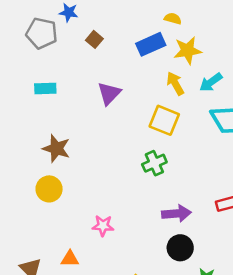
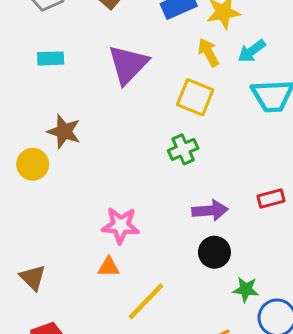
purple triangle: (109, 93) -> (128, 64), size x1.4
yellow circle: (49, 189) -> (33, 164), moved
pink star: (103, 226) -> (121, 225), size x1.4
orange triangle: (70, 259) -> (109, 267), moved

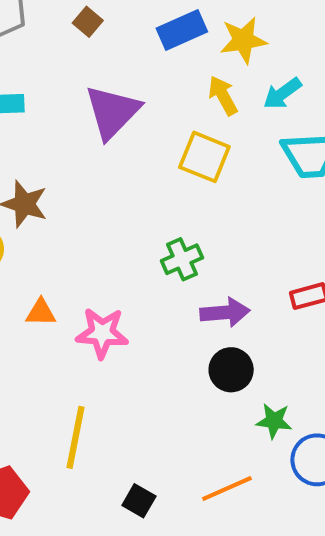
green cross: (183, 149) -> (182, 259), moved
orange triangle: (109, 267) -> (41, 312), moved
yellow line: (146, 301) -> (76, 437), moved, turned -33

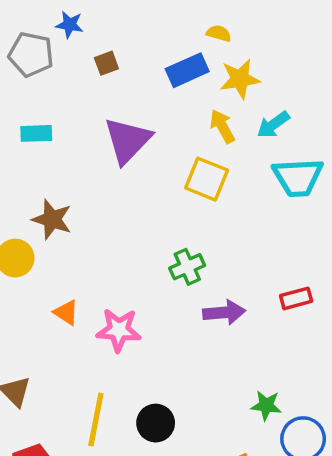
brown square: (88, 22) -> (106, 63), turned 30
orange triangle: (41, 312) -> (66, 312), turned 32
black circle: (231, 370) -> (156, 423), moved

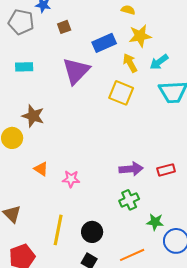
blue rectangle: (187, 70) -> (104, 43), moved
green cross: (187, 267) -> (129, 200), moved
red rectangle: (296, 298) -> (166, 170), moved
pink star: (119, 330) -> (71, 179), size x0.7

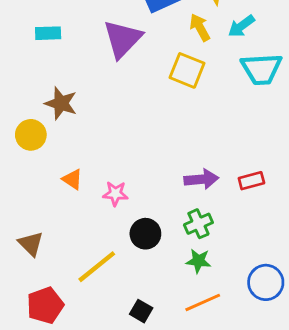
green star: (155, 222) -> (198, 261), moved
yellow line: (58, 230) -> (97, 267), turned 40
black circle: (92, 232) -> (145, 234), moved

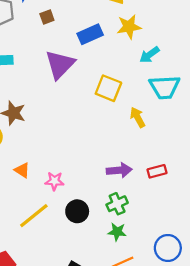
yellow arrow: (200, 27) -> (138, 117), moved
yellow line: (97, 267) -> (34, 216), moved

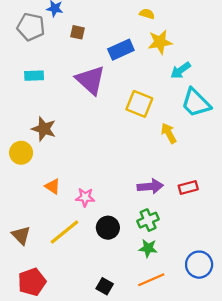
brown square: (47, 17) -> (77, 32), turned 32
purple triangle: (60, 64) -> (91, 80), turned -32
cyan trapezoid: (165, 87) -> (196, 103), turned 48

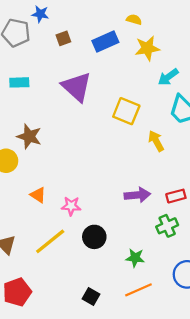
brown square: (77, 32) -> (63, 38), turned -32
blue rectangle: (121, 50) -> (105, 42), moved
green cross: (148, 220) -> (167, 226), moved

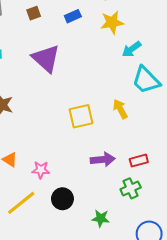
blue rectangle: (105, 42) -> (73, 16), size x0.7
yellow square: (126, 111) -> (81, 116), moved, turned -35

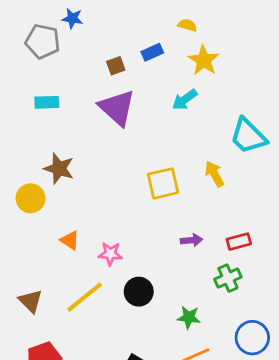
brown square: (34, 13) -> (116, 66), moved
yellow star: (112, 22) -> (204, 60), turned -30
cyan arrow: (132, 49) -> (185, 100), moved
purple arrow: (103, 160) -> (191, 240), size x0.7

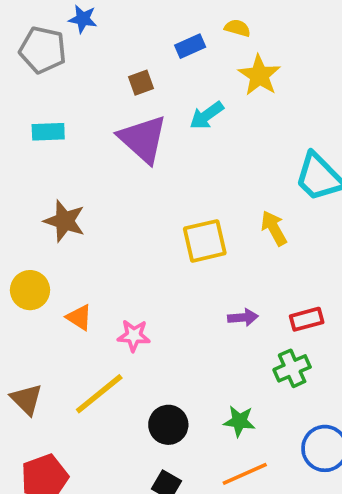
blue rectangle: (152, 52) -> (190, 46), moved
cyan arrow: (185, 100) -> (207, 115), moved
yellow circle: (31, 198) -> (30, 290), moved
black circle: (139, 292) -> (168, 425), moved

